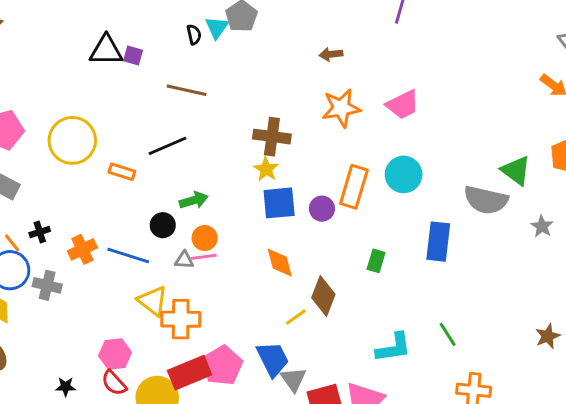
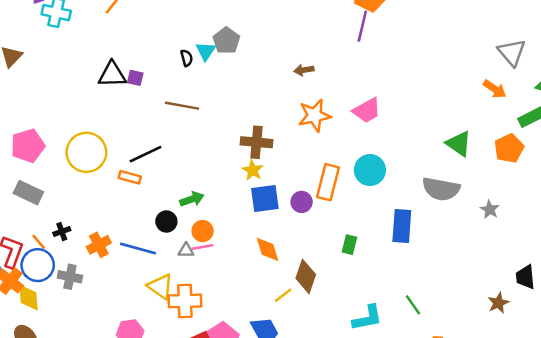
black line: (168, 146) -> (145, 154), moved
green triangle: (516, 171) -> (459, 144), moved

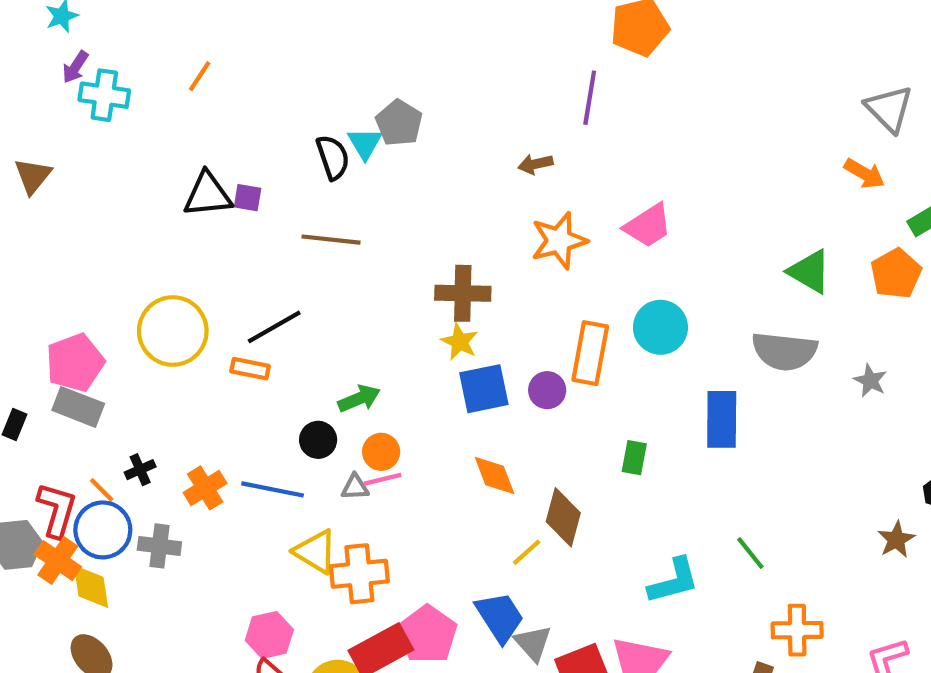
purple line: (362, 26) -> (590, 98), moved
black semicircle: (187, 58) -> (333, 157), size x1.5
pink pentagon: (28, 146) -> (75, 363), moved

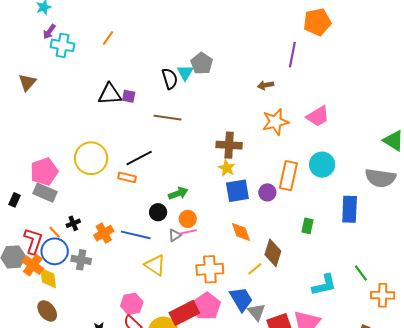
gray triangle: (355, 487) -> (175, 235), turned -32
orange cross: (359, 574) -> (210, 269), moved
orange cross: (797, 630) -> (383, 295), moved

